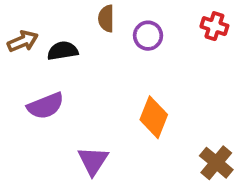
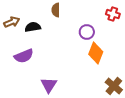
purple circle: (148, 36) -> (87, 32), moved
orange diamond: (154, 117) -> (96, 53), moved

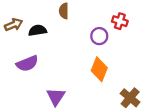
red cross: (113, 14) -> (120, 21), moved
orange diamond: (96, 53) -> (99, 69), moved

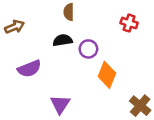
black semicircle: (38, 30) -> (63, 40), moved
purple circle: (99, 36) -> (88, 49), moved

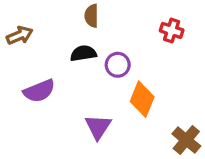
purple triangle: (60, 104) -> (98, 127), moved

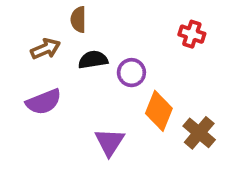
brown semicircle: (92, 16) -> (78, 19), moved
brown arrow: (20, 35) -> (46, 49), moved
brown cross: (186, 140) -> (199, 133), moved

